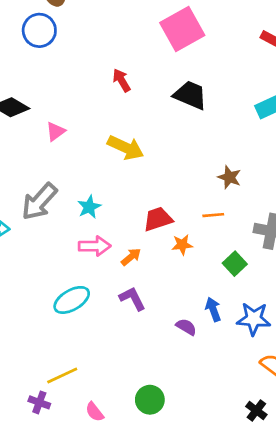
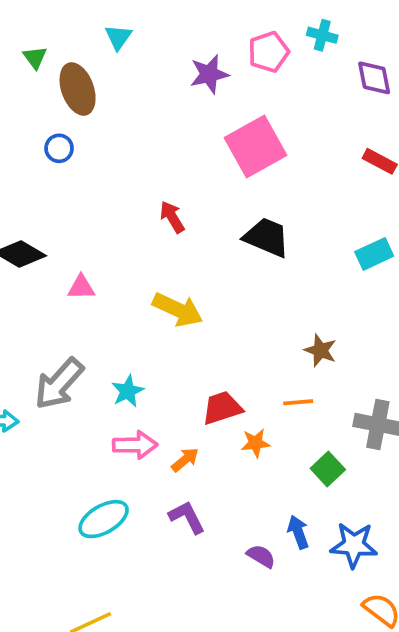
blue circle: (39, 30) -> (59, 148), size x0.6
pink triangle: (55, 131) -> (81, 287), turned 35

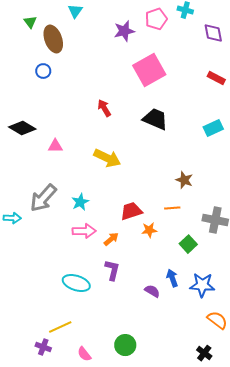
purple L-shape: (187, 517) -> (112, 270), turned 40
cyan ellipse: (104, 519) -> (76, 283), moved, turned 48

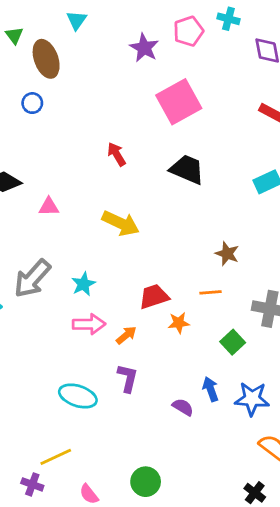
purple star: (124, 31) -> (144, 48), turned -30

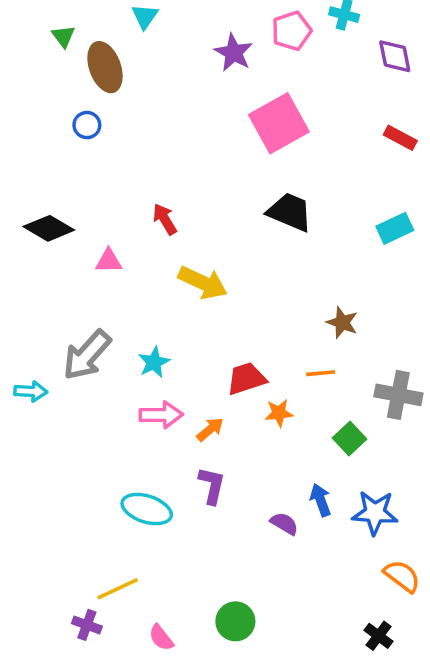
red arrow: (117, 154) -> (165, 219), moved

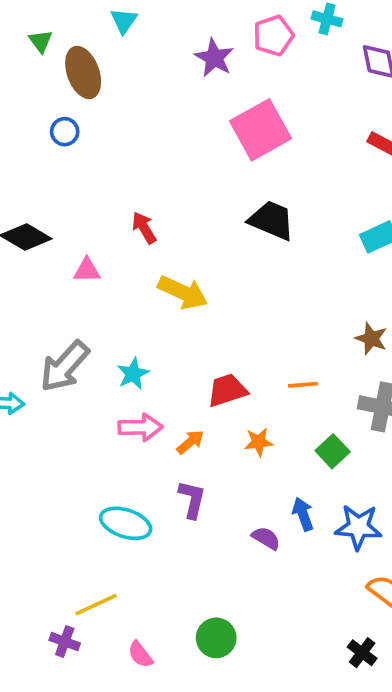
brown star: (342, 322) -> (371, 339), moved
orange star: (279, 413) -> (259, 442), moved

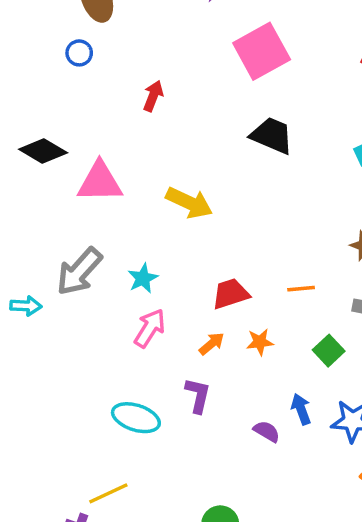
red arrow: (144, 228) -> (153, 96), moved, turned 52
pink triangle: (87, 270) -> (100, 182), size x1.8
pink arrow: (140, 427) -> (150, 328), turned -57
orange arrow: (190, 442) -> (212, 344), moved

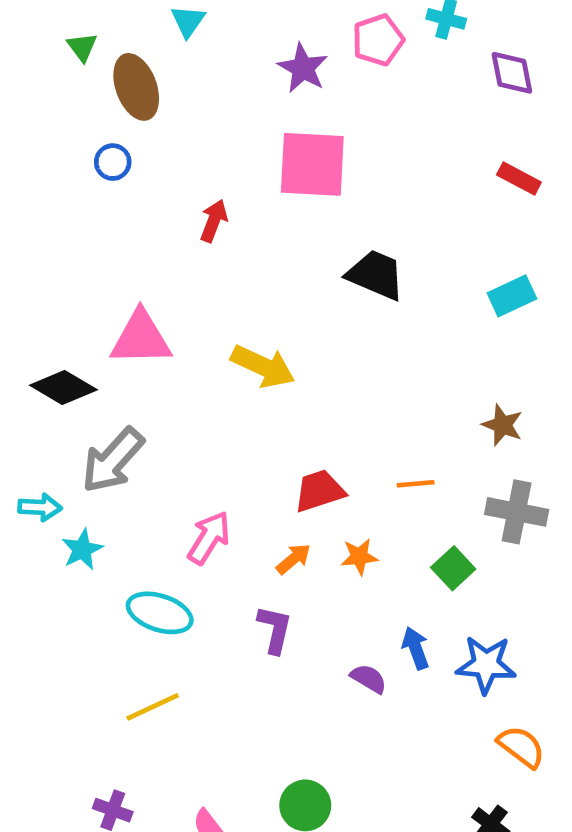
pink square: (262, 51) -> (312, 164), moved, turned 32
black diamond: (43, 151) -> (63, 387), moved
cyan star: (143, 278) -> (82, 549), moved
cyan ellipse: (136, 418) -> (160, 613), moved
yellow line: (108, 493) -> (153, 707), moved

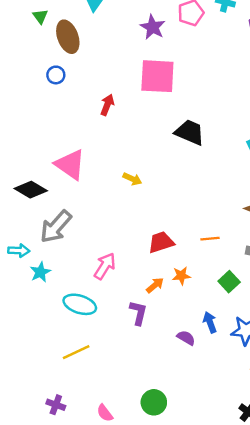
pink triangle: (141, 338) -> (70, 165), turned 36
yellow arrow: (263, 366) -> (132, 179), size x0.6
orange arrow: (294, 559) -> (155, 285), moved

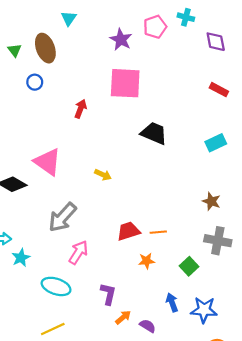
green triangle: (40, 16) -> (15, 50), moved
gray arrow: (56, 227) -> (62, 217), moved
orange line: (210, 239) -> (158, 232), moved
orange arrow: (155, 285) -> (123, 317), moved
purple semicircle: (186, 338) -> (148, 326), moved

